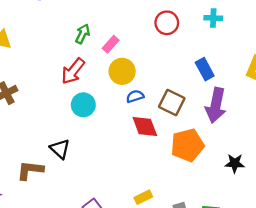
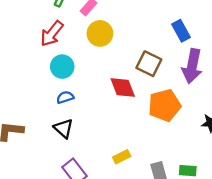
blue semicircle: (135, 96) -> (65, 97), moved
black triangle: (60, 149) -> (63, 128), moved

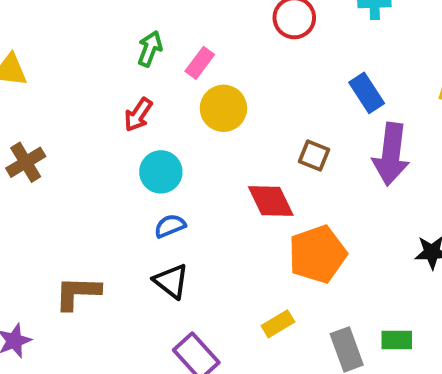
red arrow: (52, 34) -> (138, 115), size x0.7
brown square: (149, 64) -> (314, 155), size x0.7
orange pentagon: (165, 105) -> (317, 254), moved

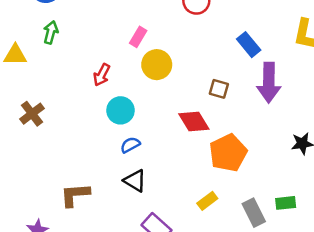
green arrow: (150, 49) -> (51, 32), moved

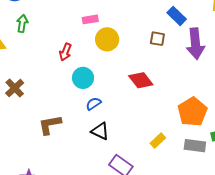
pink rectangle: (138, 37) -> (90, 19), turned 56
brown square: (219, 89) -> (157, 39), moved
orange pentagon: (228, 153) -> (192, 112), moved
brown L-shape: (75, 195) -> (50, 125), moved
gray rectangle: (254, 213) -> (195, 146), turned -50

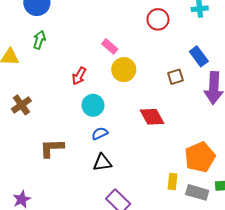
pink rectangle: (90, 19) -> (110, 46), turned 42
brown square: (157, 39) -> (176, 77), turned -35
black triangle: (100, 131) -> (102, 163), turned -42
yellow rectangle: (158, 141) -> (172, 182), moved, turned -49

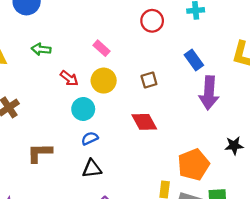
green arrow: (39, 40) -> (41, 49), moved, turned -102
yellow circle: (124, 70) -> (104, 81), moved
red arrow: (79, 76) -> (69, 78), turned -84
brown square: (176, 77) -> (149, 80), moved

